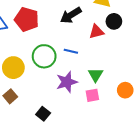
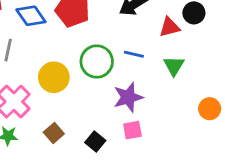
green triangle: (95, 75) -> (174, 66), moved
pink square: (92, 95) -> (132, 130), moved
brown square: (10, 96) -> (54, 133), moved

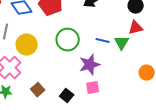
red triangle: (170, 27) -> (136, 28), moved
blue line: (134, 54) -> (103, 41), moved
yellow circle: (54, 77) -> (27, 45), moved

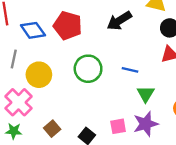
green triangle: (122, 43) -> (146, 94), moved
purple star: (90, 65) -> (146, 124), moved

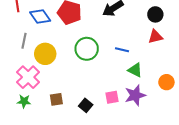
green triangle: (146, 94) -> (135, 70), turned -35
brown square: (52, 129) -> (56, 99), turned 32

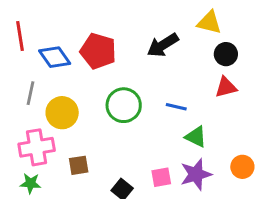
pink cross: (28, 77) -> (37, 147), turned 35
orange circle: (166, 82) -> (242, 167), moved
brown square: (56, 99) -> (79, 165), moved

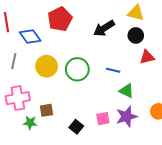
red pentagon: (98, 51) -> (60, 19), moved, turned 30
black circle: (226, 54) -> (136, 35), moved
yellow circle: (62, 113) -> (47, 66), moved
green star: (31, 183) -> (30, 123), moved

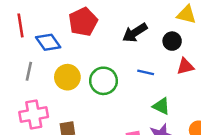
yellow triangle: (136, 13) -> (187, 15), moved
blue line: (113, 70) -> (146, 72), moved

